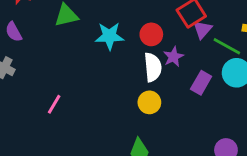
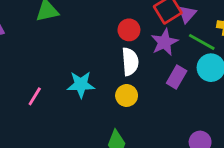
purple triangle: (202, 30) -> (187, 14), moved
cyan star: (110, 36) -> (81, 85), moved
purple star: (173, 57) -> (164, 42), moved, size x1.4

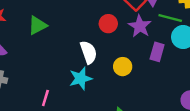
white semicircle: (130, 62) -> (89, 52), moved
yellow circle: (127, 95) -> (123, 67), moved

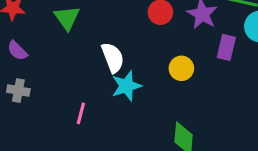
green triangle: (37, 25) -> (67, 18), turned -36
white semicircle: (89, 52) -> (113, 58), moved

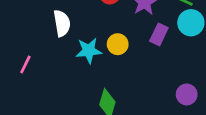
cyan star: (126, 86) -> (89, 51), moved

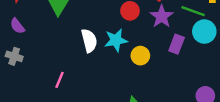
cyan star: (89, 51) -> (116, 40), moved

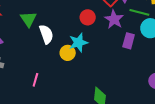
white semicircle: (89, 41) -> (46, 34), moved
yellow circle: (140, 56) -> (68, 53), moved

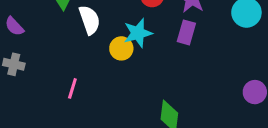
purple rectangle: (129, 41) -> (186, 32), moved

